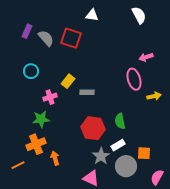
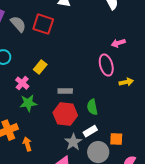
gray rectangle: (87, 92) -> (65, 91), moved
pink cross: (50, 97) -> (22, 83), turned -32
green star: (41, 119) -> (28, 103), moved

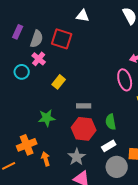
gray semicircle: (18, 24) -> (37, 39), turned 60
pink cross: (22, 83) -> (39, 59), moved
gray star: (73, 142) -> (77, 157), moved

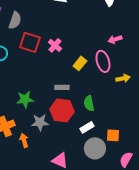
red square: (62, 39) -> (30, 42), moved
pink cross: (39, 59) -> (55, 45), moved
yellow rectangle: (59, 82) -> (80, 63), moved
gray star: (77, 157) -> (40, 122), moved, turned 30

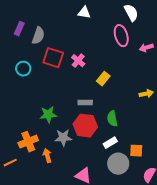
pink arrow: (115, 39) -> (146, 48), moved
pink ellipse: (103, 61) -> (121, 36), moved

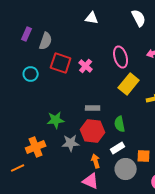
pink ellipse: (121, 36) -> (121, 57), moved
yellow rectangle: (103, 79) -> (129, 84), moved, size x1.5
orange arrow: (47, 156) -> (96, 161), moved

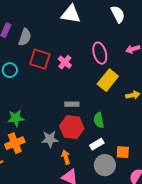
white triangle: (92, 18) -> (71, 14), size x1.5
green star: (56, 120) -> (16, 118), moved
orange arrow: (96, 161) -> (66, 157), moved

